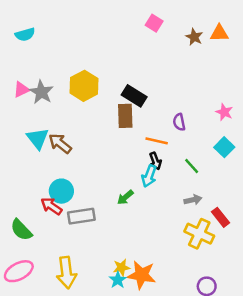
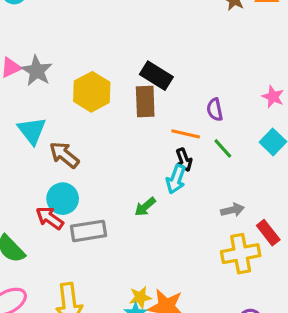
yellow hexagon: (84, 86) -> (92, 92), moved
brown arrow: (60, 143) -> (64, 155), moved
green line: (192, 166) -> (223, 148), moved
yellow cross: (199, 234) -> (241, 254), turned -36

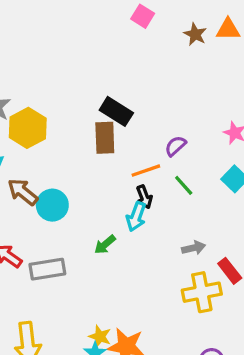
yellow hexagon: (92, 92) -> (28, 128), moved
purple semicircle: (215, 110) -> (175, 146), turned 60
orange line: (186, 134) -> (146, 171), turned -32
cyan circle: (63, 199) -> (52, 205), moved
yellow star: (140, 297) -> (100, 337), turned 30

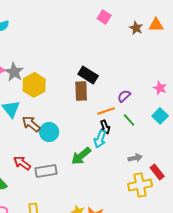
green arrow: (105, 245) -> (81, 156), size x1.5

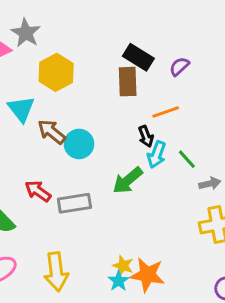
gray star: (14, 72) -> (26, 33), moved
purple semicircle: (124, 96) -> (179, 66), moved
green line: (129, 120) -> (187, 159), moved
black arrow: (105, 127) -> (146, 136), moved

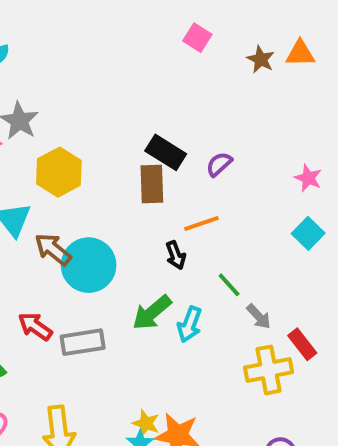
cyan circle: (79, 144) -> (89, 265), size x1.4
cyan arrow: (157, 155) -> (189, 324), moved
gray arrow: (210, 184) -> (259, 317), turned 60

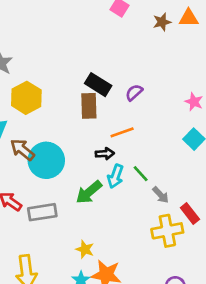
brown star: (261, 59) -> (162, 22), turned 30
black arrow: (176, 255) -> (105, 154), turned -72
cyan arrow: (189, 324) -> (115, 176), moved
yellow star: (146, 423) -> (85, 249), moved

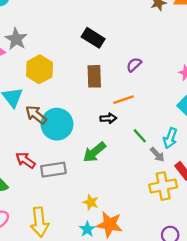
black rectangle: (98, 85) -> (93, 38), moved
cyan arrow: (115, 176) -> (170, 138), moved

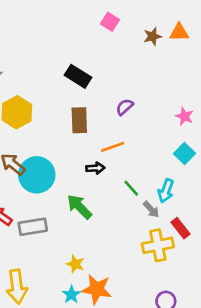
green arrow: (94, 152) -> (79, 207), turned 85

